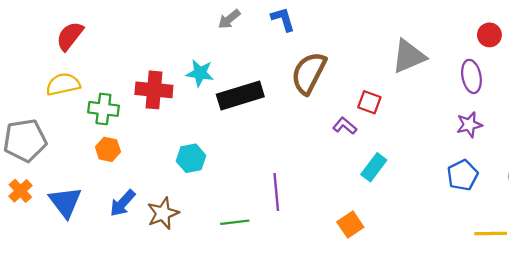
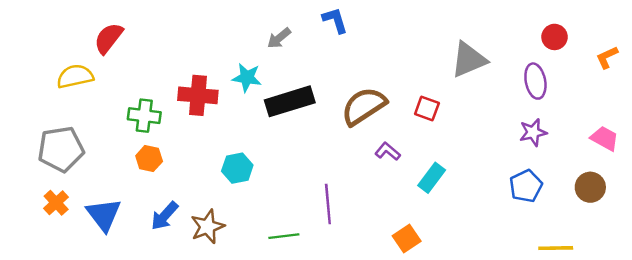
gray arrow: (229, 19) -> (279, 38), moved
brown semicircle: (309, 73) -> (364, 106), moved, turned 30
yellow semicircle: (63, 84) -> (75, 76), moved
purple L-shape: (345, 126) -> (388, 151), moved

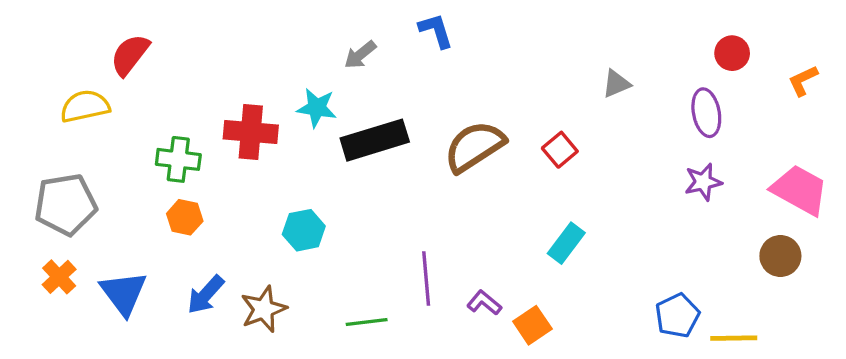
gray triangle: (469, 60) -> (616, 84), size x0.6
red square: (427, 109) -> (560, 150), turned 30
pink trapezoid: (605, 138) -> (800, 190), size x1.5
purple L-shape: (388, 151) -> (484, 303), moved
blue pentagon: (526, 186) -> (677, 316), moved

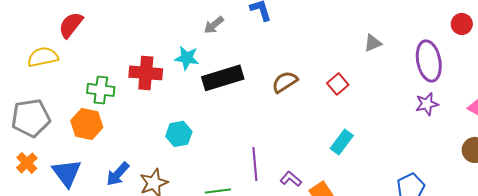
red circle: (732, 53) -> (462, 24), moved
purple ellipse: (706, 113) -> (429, 61), size x1.4
brown semicircle: (475, 147) -> (285, 82), size x0.7
orange hexagon: (185, 217) -> (87, 124), moved, size x1.4

